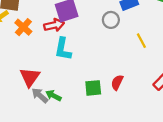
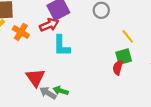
yellow line: (141, 41) -> (128, 36), moved
green square: (93, 88) -> (124, 57), moved

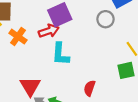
red semicircle: (118, 68) -> (90, 88), moved

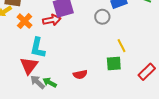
cyan L-shape: (60, 54) -> (38, 48), moved
red semicircle: (90, 88) -> (80, 74), turned -128

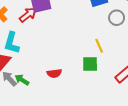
gray circle: (102, 17) -> (117, 18), moved
red arrow: (52, 20) -> (28, 15), turned -30

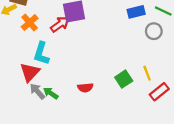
yellow line: (99, 46) -> (147, 73), moved
green square: (90, 64) -> (124, 79), turned -35

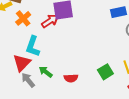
green arrow: (51, 93) -> (46, 72), moved

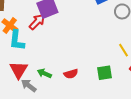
cyan L-shape: (33, 46) -> (17, 40), moved
green square: (105, 72) -> (104, 73), moved, turned 35

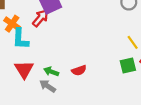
green square: (104, 73) -> (128, 66), moved
gray arrow: (29, 86) -> (48, 86), moved

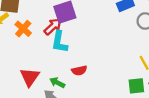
cyan L-shape: (20, 39) -> (59, 42), moved
red semicircle: (79, 70) -> (79, 70), moved

